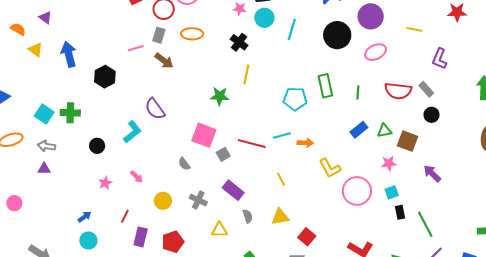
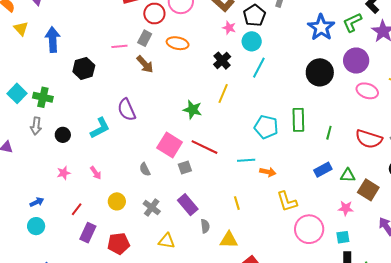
cyan line: (292, 29) -> (259, 68), moved
pink ellipse: (376, 52) -> (367, 91), moved, turned 35
red line: (252, 144) -> (204, 147), moved
gray arrow: (46, 146) -> (36, 126), moved, turned -102
gray semicircle: (248, 216) -> (205, 226), moved

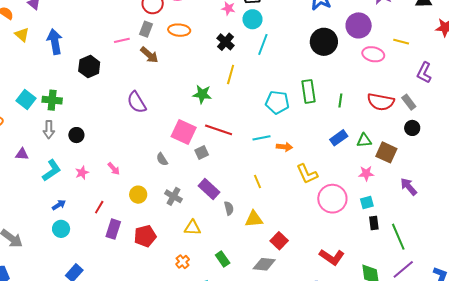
cyan L-shape: (100, 128) -> (52, 170), moved

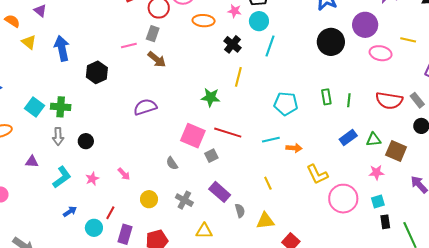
orange ellipse: (179, 30) -> (204, 21), moved
green rectangle: (308, 91) -> (326, 97), moved, size x0.7
purple semicircle: (137, 102) -> (145, 107), turned 105
cyan circle: (61, 229) -> (94, 228), moved

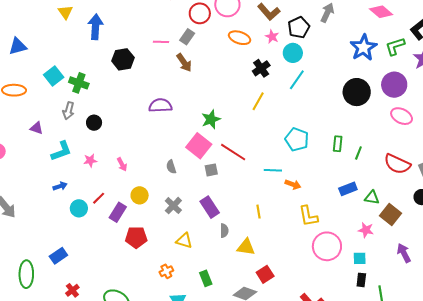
green star: (211, 97) -> (211, 119), moved, turned 30
purple rectangle: (125, 234) -> (118, 212), moved

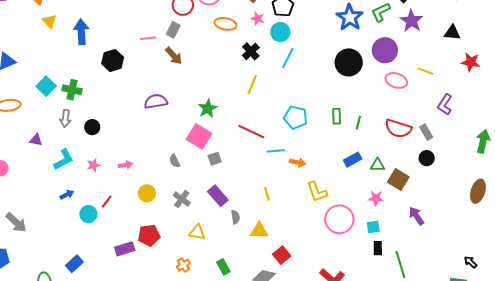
red line: (233, 152) -> (251, 131), moved
pink arrow: (122, 164) -> (125, 165), turned -64
purple rectangle: (118, 212) -> (125, 249), moved, turned 48

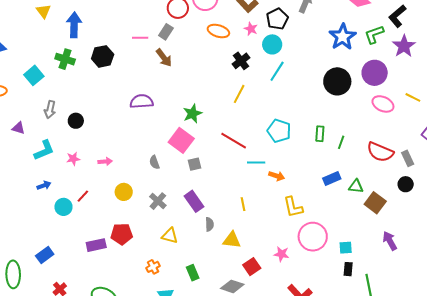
green cross: (72, 90) -> (65, 59), moved
pink star: (376, 198) -> (281, 254), moved

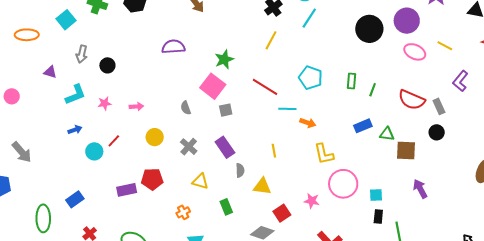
brown square: (375, 203) -> (406, 151), turned -35
green rectangle: (193, 273) -> (226, 207), moved

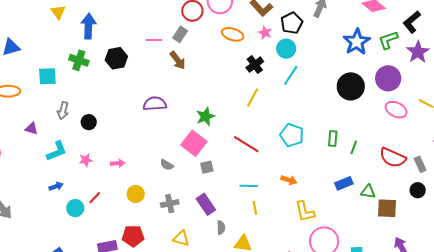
cyan square: (66, 20) -> (47, 76), turned 36
gray semicircle: (186, 108) -> (167, 165), turned -40
cyan line: (287, 109) -> (249, 186), moved
gray cross: (189, 147) -> (170, 204), turned 36

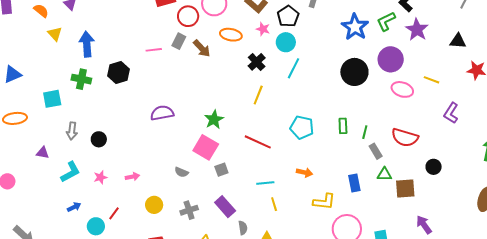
brown arrow: (178, 60) -> (202, 48), moved
gray rectangle: (420, 164) -> (376, 151), moved
blue rectangle: (344, 183) -> (354, 183), moved, turned -72
yellow L-shape: (305, 211) -> (324, 202), turned -65

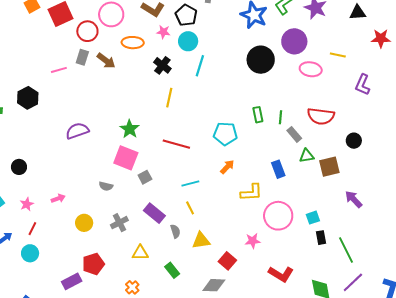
cyan pentagon: (302, 127) -> (225, 134), moved
orange arrow: (304, 172) -> (227, 167), turned -49
yellow line: (274, 204) -> (190, 208), moved
red line: (114, 213) -> (32, 229), moved

